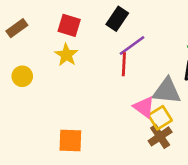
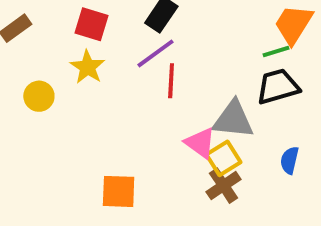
purple line: (132, 45) -> (156, 53), moved
yellow circle: (22, 76) -> (39, 96), moved
orange square: (70, 140) -> (119, 191), moved

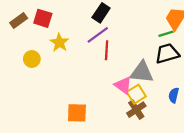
red square: (91, 24) -> (43, 18), moved

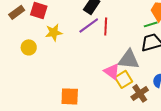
yellow star: (59, 43) -> (54, 32), turned 30
red line: (107, 50) -> (106, 26), moved
brown cross: (136, 110) -> (140, 93), moved

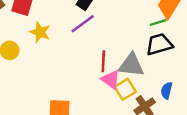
red line: (106, 26) -> (103, 61), moved
yellow star: (54, 32) -> (40, 32), turned 30

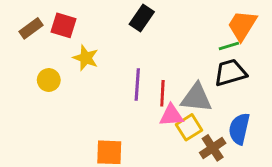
purple line: (83, 24) -> (137, 84), moved, turned -50
pink triangle: (111, 80) -> (171, 115), turned -40
blue semicircle: (167, 91) -> (239, 129), size x1.5

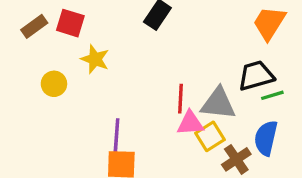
green line: (229, 46) -> (272, 95), moved
purple line: (137, 84) -> (116, 136), moved

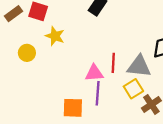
pink triangle: (190, 123) -> (94, 73), moved
purple line: (116, 136) -> (98, 93), moved

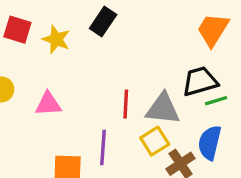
yellow star: (55, 36) -> (56, 39), moved
pink triangle: (94, 73) -> (48, 104), moved

